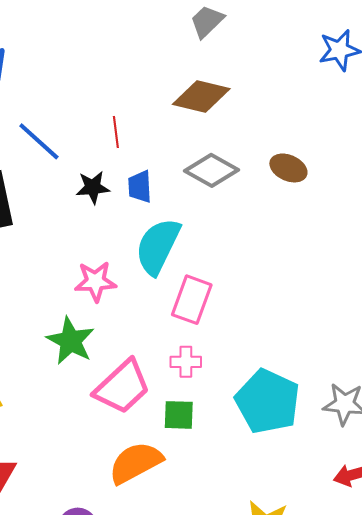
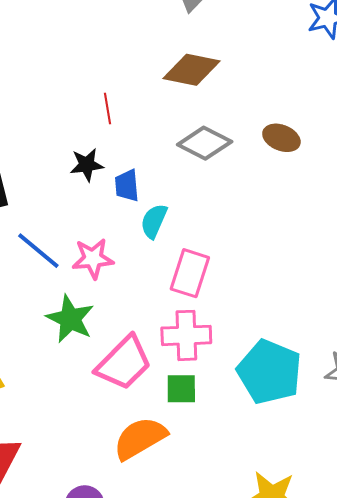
blue line: (39, 141) -> (38, 251), moved
blue trapezoid: (140, 187) -> (127, 186), moved
cyan semicircle: (158, 246) -> (154, 221), size x0.6
pink cross: (186, 362) -> (186, 335), size x1.6

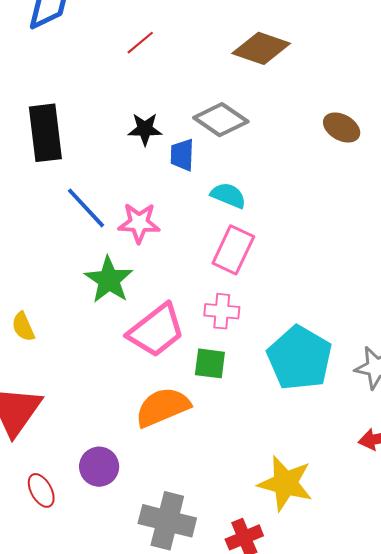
red line: (108, 108) -> (140, 43), moved, turned 52
gray diamond: (205, 143) -> (221, 120), moved
cyan semicircle: (154, 221) -> (228, 195), moved, turned 81
pink cross: (186, 335) -> (222, 311), size x0.7

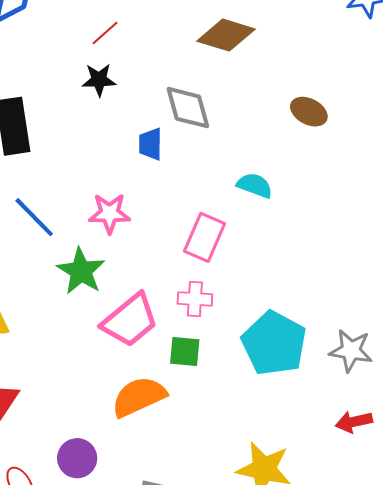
gray diamond: (221, 120) -> (188, 108), turned 42
black star: (145, 129) -> (99, 80), moved
cyan semicircle: (228, 195) -> (255, 185), moved
blue line: (86, 208) -> (34, 217), moved

